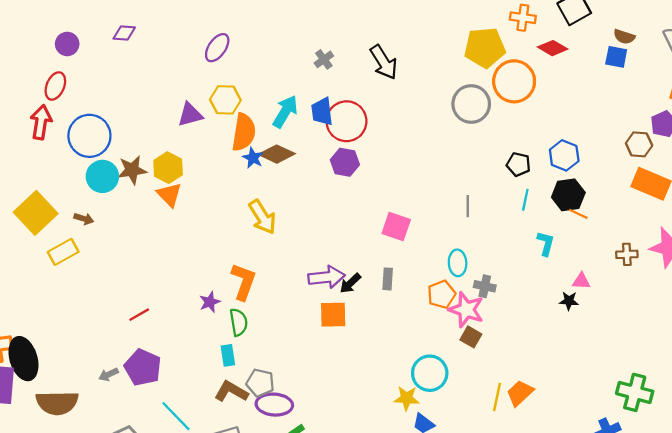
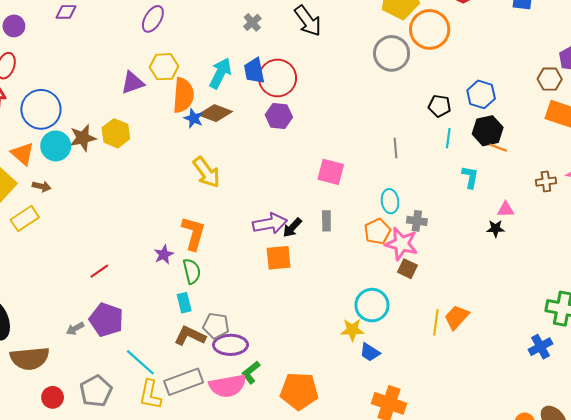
orange triangle: (169, 195) -> (23, 154), moved

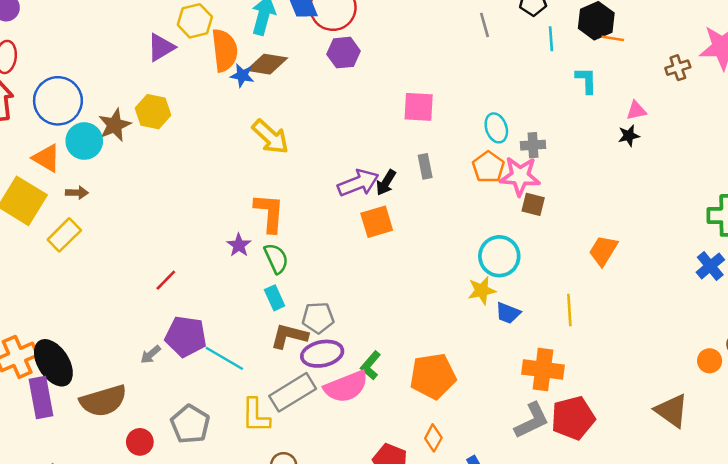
gray line: (395, 148) -> (485, 25), moved
yellow line: (436, 322) -> (569, 310), moved
purple ellipse: (230, 345) -> (322, 354), moved
cyan line: (140, 362) -> (224, 358), moved

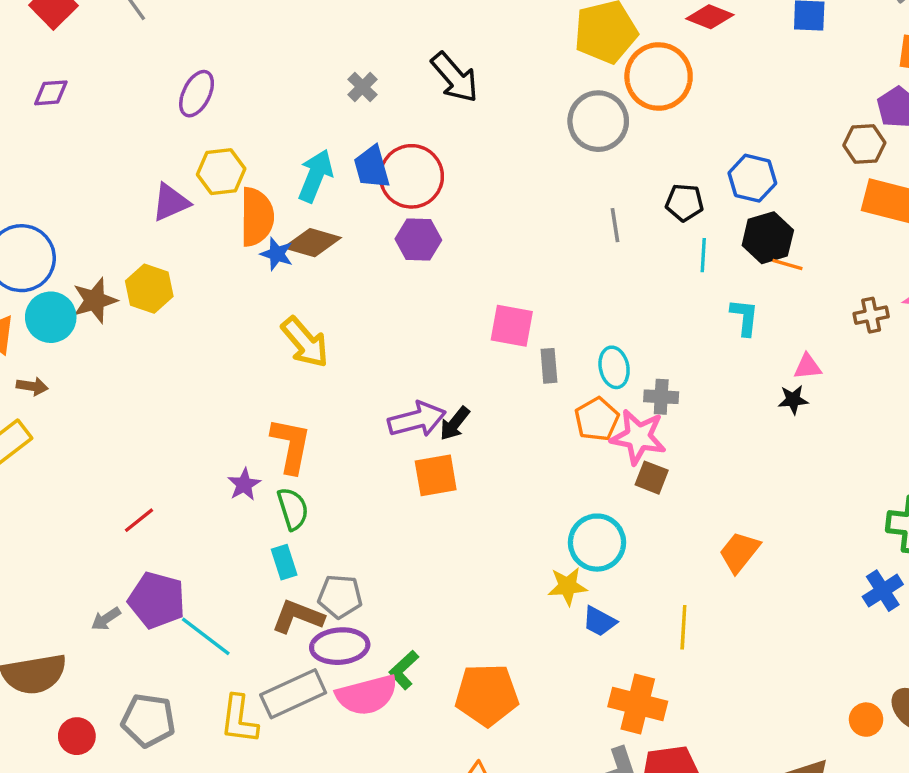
gray rectangle: (425, 166) -> (549, 366), moved
gray pentagon: (190, 424) -> (148, 720), turned -30

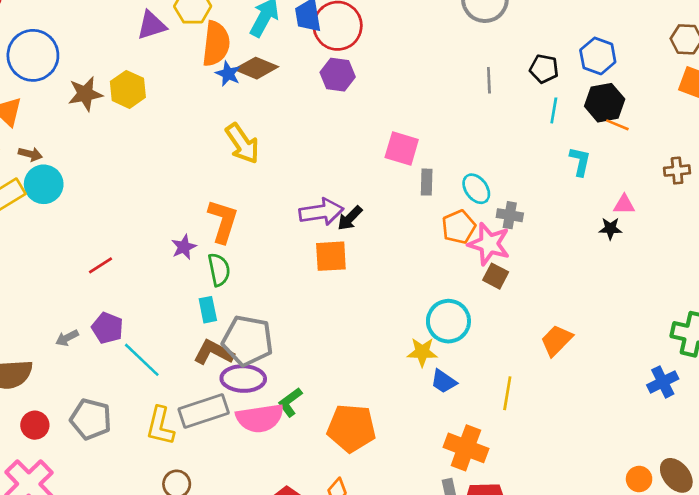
cyan circle: (51, 317) -> (44, 184), moved
cyan ellipse: (614, 367) -> (476, 189), turned -32
gray pentagon: (340, 596) -> (248, 341), size x1.5
purple pentagon: (157, 600) -> (107, 328), size x0.7

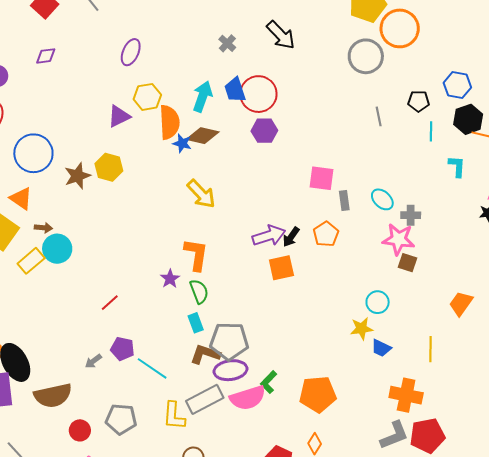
orange pentagon: (459, 227) -> (326, 234), moved
cyan circle: (448, 321) -> (378, 302), size x0.7

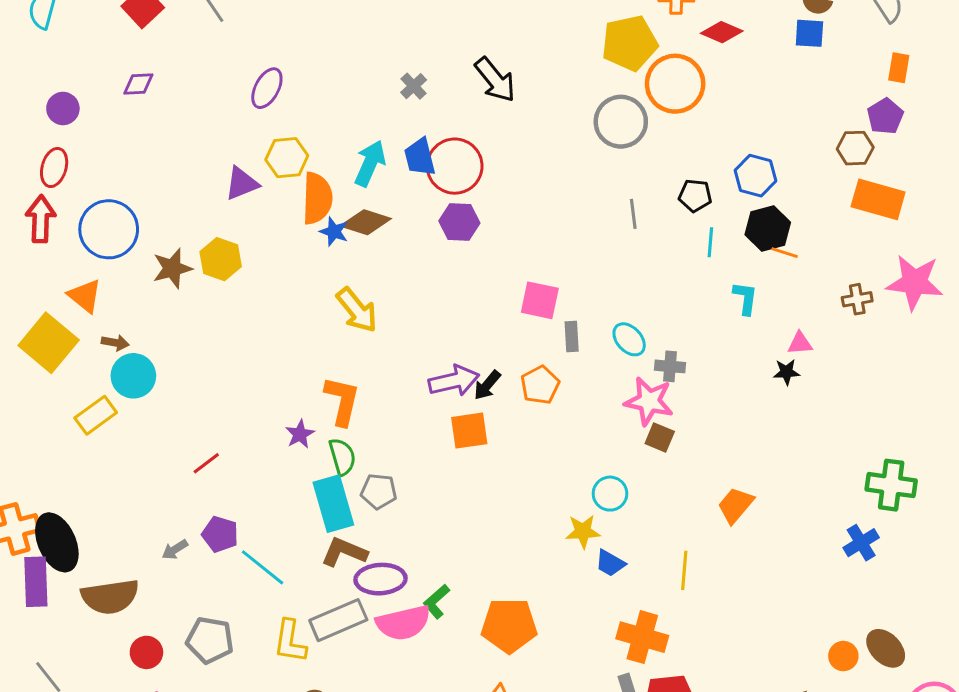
yellow rectangle: (31, 261) -> (96, 415), moved
cyan rectangle: (196, 323) -> (333, 504), size x1.8
gray pentagon: (229, 341) -> (379, 491), moved, size x0.6

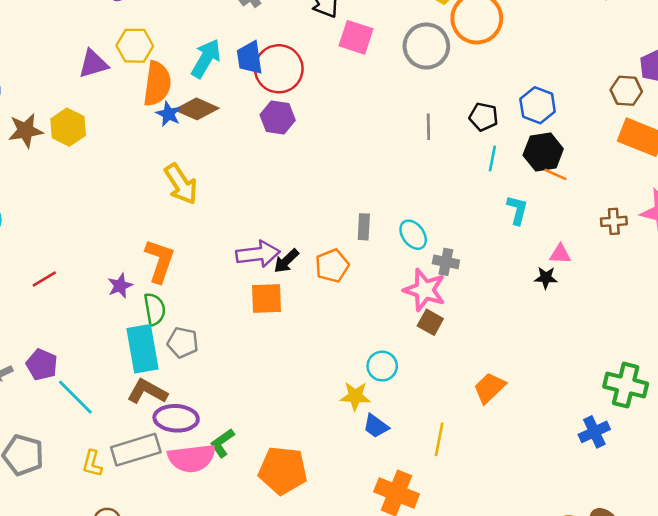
pink square: (540, 300) -> (356, 37), moved
red line: (206, 463) -> (44, 279), moved
yellow L-shape: (290, 641) -> (92, 464), size x0.7

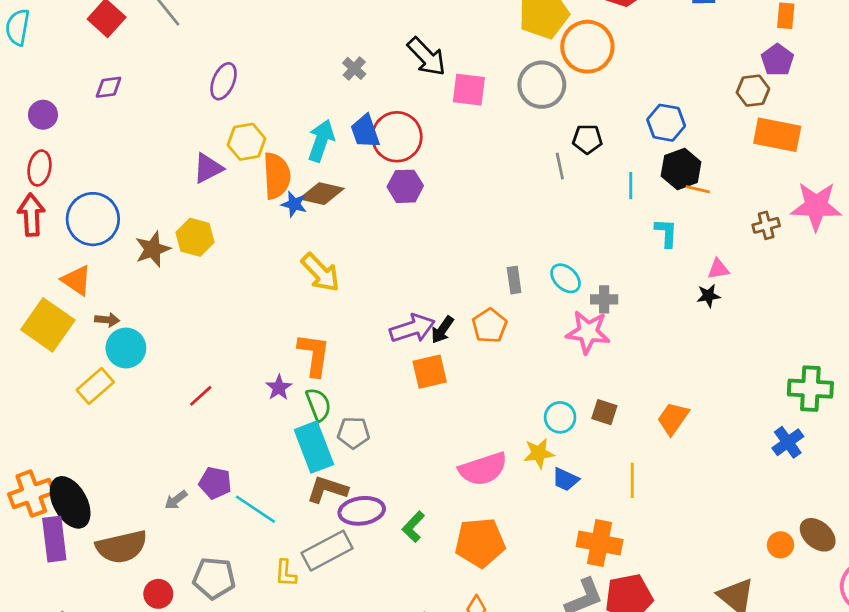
black pentagon: (484, 117) -> (587, 139), moved
brown square: (430, 322) -> (604, 412), moved
pink semicircle: (192, 458) -> (483, 469), moved

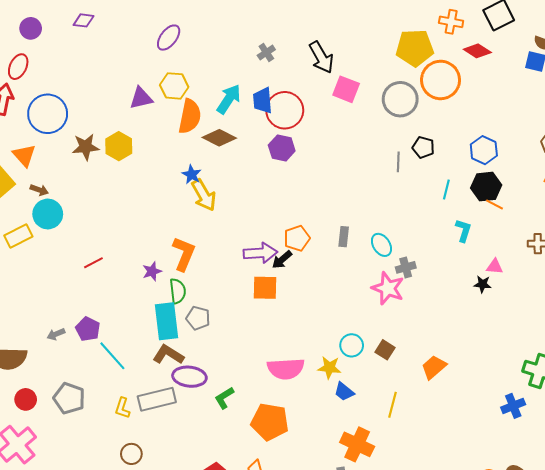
blue star: (294, 204) -> (192, 175), moved
gray cross: (604, 299) -> (406, 267), turned -30
orange pentagon: (490, 326) -> (297, 238), moved

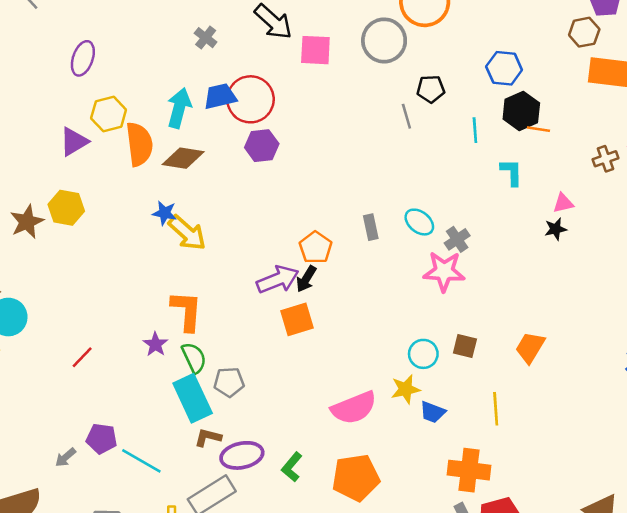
blue trapezoid: (263, 100) -> (220, 96), turned 100
brown L-shape: (168, 355) -> (208, 437), size x0.7

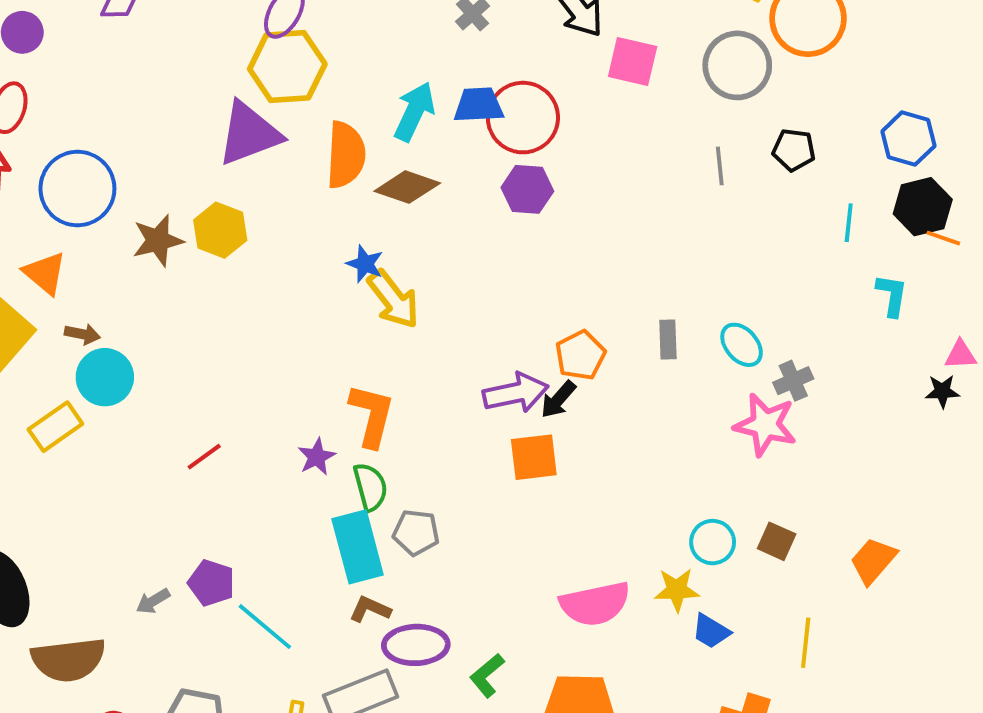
yellow hexagon: (109, 114) -> (287, 66), moved, size x1.4
gray line: (406, 116) -> (720, 166), moved
purple triangle: (74, 142) -> (249, 134), size x1.5

